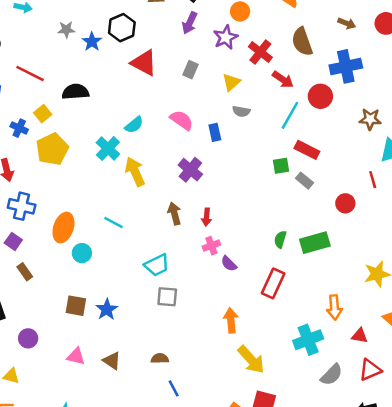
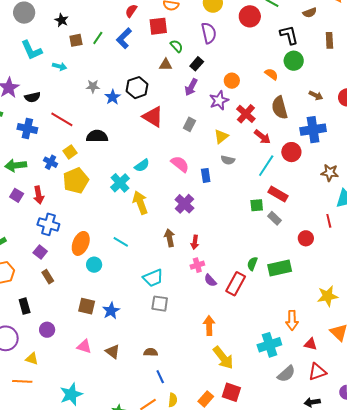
red rectangle: (273, 283) -> (236, 284), moved

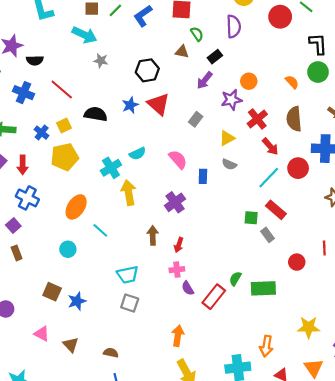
cyan arrow: (60, 66) -> (84, 35), moved, size x1.6
blue star: (113, 97) -> (130, 105), moved
orange ellipse: (81, 243) -> (76, 207), moved

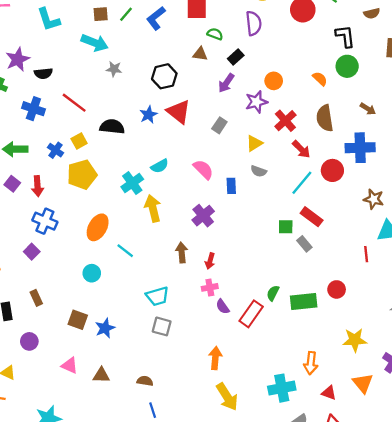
green semicircle: (197, 34) -> (215, 34), turned -32
brown rectangle: (17, 253) -> (36, 298), moved
red circle: (297, 262) -> (337, 289), moved
brown triangle: (71, 345) -> (101, 375), turned -42

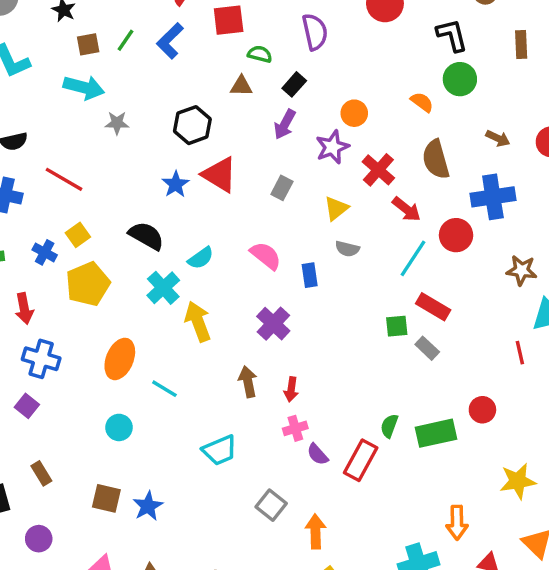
black semicircle: (112, 127) -> (146, 236), moved, turned 30
gray square: (162, 326) -> (271, 505), moved, turned 30

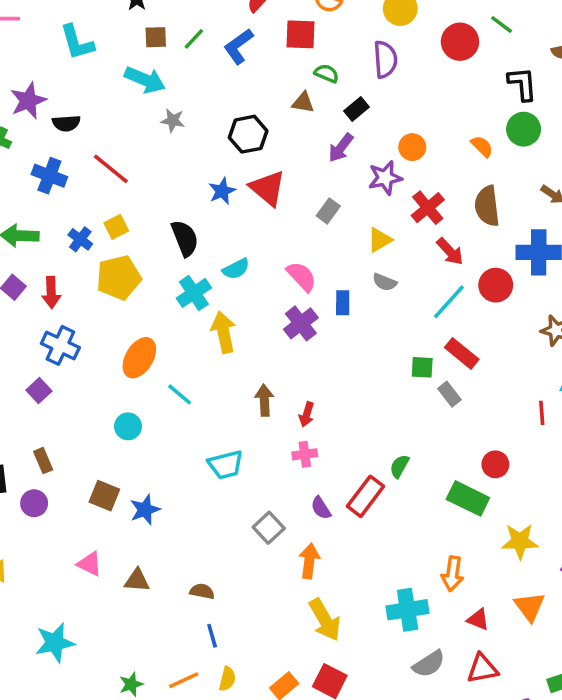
black semicircle: (146, 236) -> (185, 238), turned 30
purple cross: (273, 324) -> (301, 323), moved
green rectangle: (436, 433) -> (468, 498), moved, turned 30
purple semicircle: (318, 454) -> (321, 508), moved
purple circle: (39, 539) -> (34, 503), moved

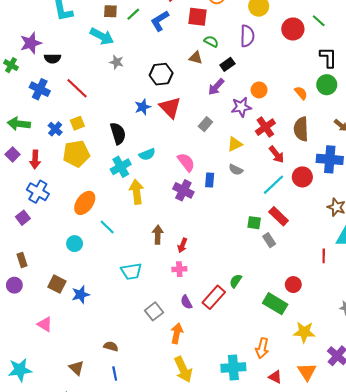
purple cross: (301, 323) -> (183, 190), turned -30
brown triangle: (137, 580) -> (76, 368), moved, turned 35

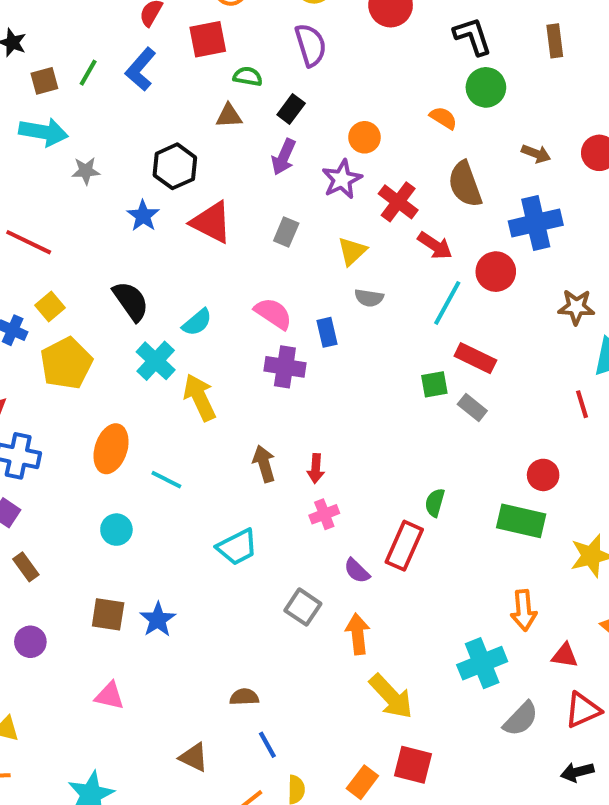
blue star: (143, 107) -> (143, 216), moved
brown rectangle: (22, 260) -> (26, 567), moved

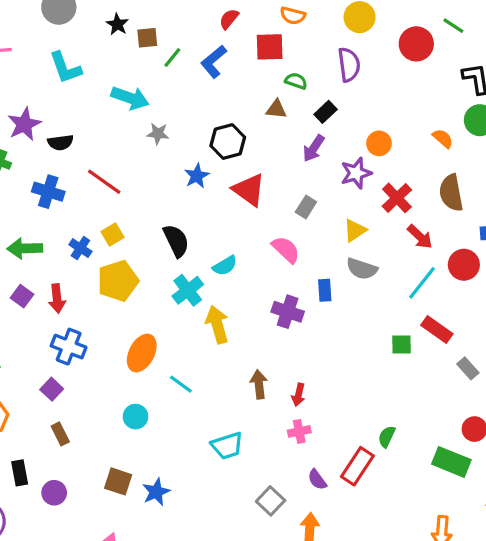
brown square: (44, 81) -> (147, 38), moved
gray semicircle: (369, 298) -> (362, 269), size x1.4
pink semicircle: (273, 313) -> (286, 250), moved
gray rectangle: (472, 408) -> (468, 368), moved

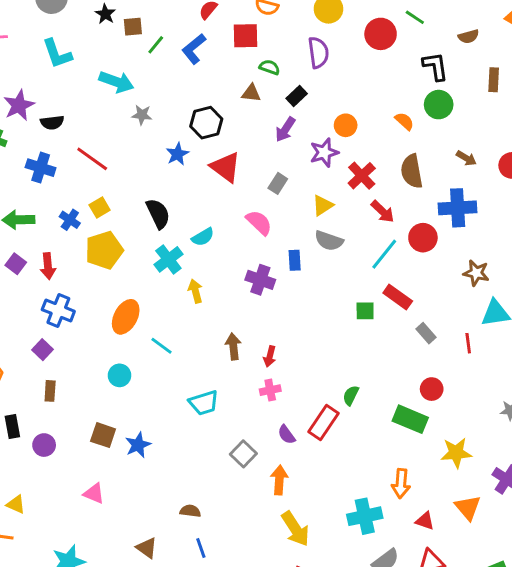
yellow arrow: (217, 324) -> (195, 291), size x0.7
brown rectangle: (60, 434) -> (50, 391), turned 30

